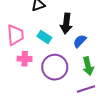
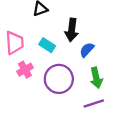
pink cross: (25, 59) -> (25, 70), turned -32

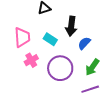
green arrow: (96, 78) -> (92, 67), turned 48

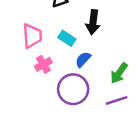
blue semicircle: (84, 43) -> (83, 59), moved
purple circle: (60, 68) -> (73, 89), moved

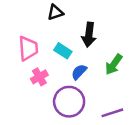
green arrow: (119, 73) -> (114, 64), moved

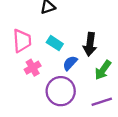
black arrow: (89, 35) -> (90, 44), moved
green arrow: (114, 64) -> (103, 70), moved

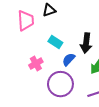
pink trapezoid: (22, 41) -> (26, 20), moved

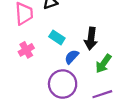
pink cross: (36, 64) -> (26, 50), moved

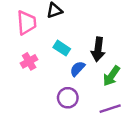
purple circle: (63, 84) -> (68, 98), size x0.7

